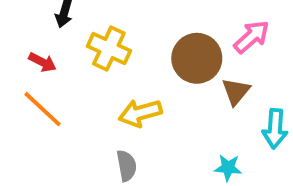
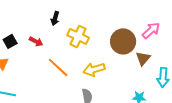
red arrow: (42, 62) -> (36, 41), moved
orange line: (42, 109) -> (58, 67), moved

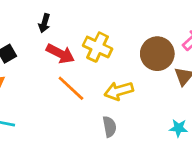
black arrow: (55, 18) -> (44, 23), moved
red arrow: (36, 41) -> (60, 54), moved, size x1.5

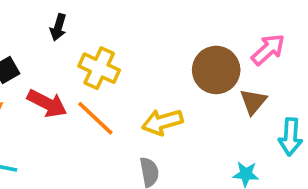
yellow cross: (98, 47) -> (99, 68), moved
red arrow: (60, 54) -> (47, 103), moved

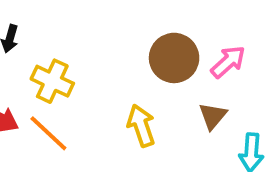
brown circle: (216, 70) -> (174, 58), moved
yellow arrow: (162, 122) -> (141, 126), moved, turned 87

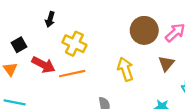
orange line: (48, 133) -> (72, 74), turned -55

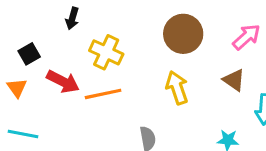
brown circle: (144, 30) -> (183, 34), moved
brown triangle: (166, 64) -> (234, 80), turned -35

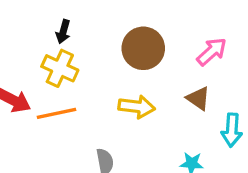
black arrow: (72, 18) -> (63, 32), moved
yellow arrow: (177, 88) -> (137, 107), turned 116

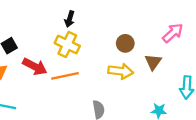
brown circle: (143, 48) -> (125, 43), moved, size x0.6
brown triangle: (198, 98) -> (153, 62), moved, turned 30

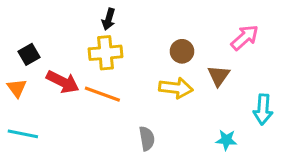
yellow cross: (67, 45) -> (106, 53), turned -30
orange line: (65, 76) -> (102, 94), turned 32

